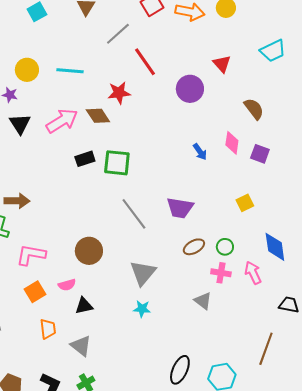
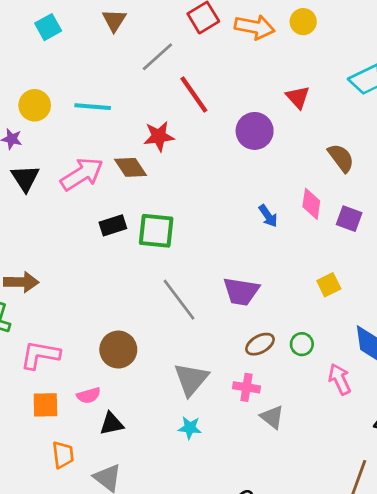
pink cross: (221, 273) -> (246, 387), moved
orange square: (35, 292) -> (45, 405), turned 30

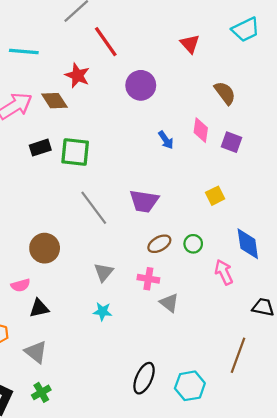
purple circle: (255, 131) -> (141, 85), moved
red star: (159, 136) -> (77, 75), turned 30
gray triangle: (191, 379) -> (104, 272), size x0.7

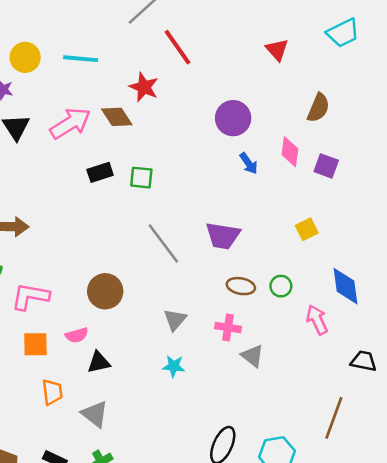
purple circle: (141, 85) -> (233, 118), moved
brown semicircle: (225, 93) -> (318, 108), turned 60
green square: (75, 152) -> (141, 178), size x0.7
brown ellipse: (159, 244) -> (241, 286), turned 40

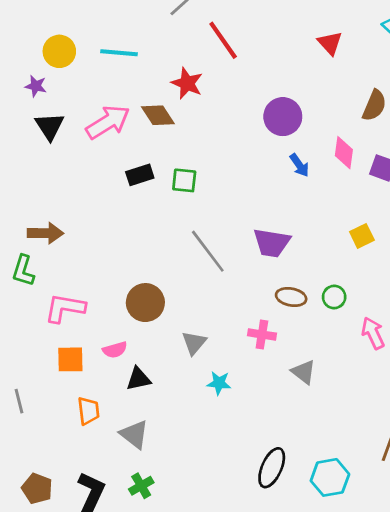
gray triangle: (175, 320) -> (194, 343), moved
pink cross: (228, 327) -> (262, 334), moved

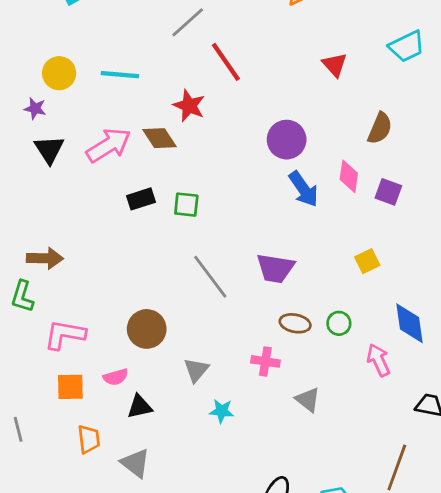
blue arrow: (299, 165) -> (304, 189), size x1.5

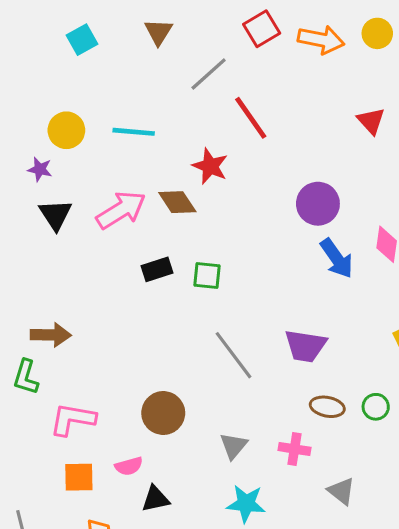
gray triangle: (196, 370) -> (234, 446), moved
cyan star: (222, 411) -> (246, 504), size x1.4

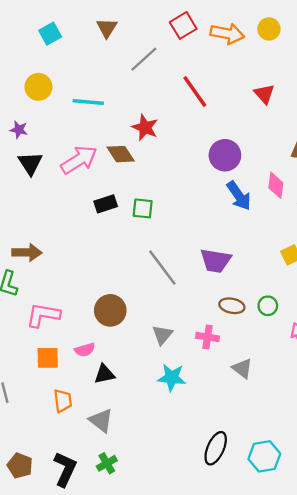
red line: (251, 118) -> (195, 92), moved
yellow circle: (66, 130) -> (38, 87), moved

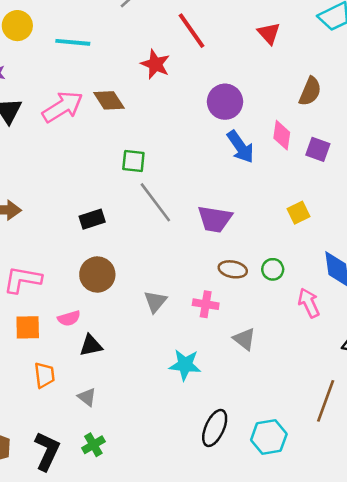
red star: (145, 127) -> (155, 64), moved
black rectangle: (106, 204) -> (92, 219), moved
gray line: (162, 268) -> (155, 202), moved
cyan star: (172, 378) -> (185, 365), moved
gray triangle: (101, 420) -> (87, 397), size x0.7

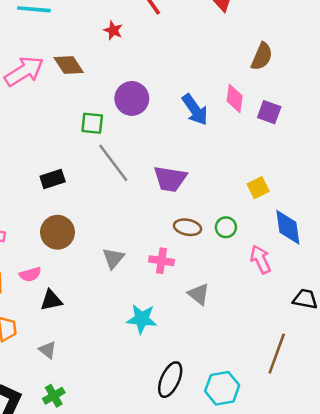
red star: (155, 64) -> (113, 30), size x0.7
purple circle: (225, 102) -> (132, 98), moved
yellow square: (299, 213) -> (258, 188), moved

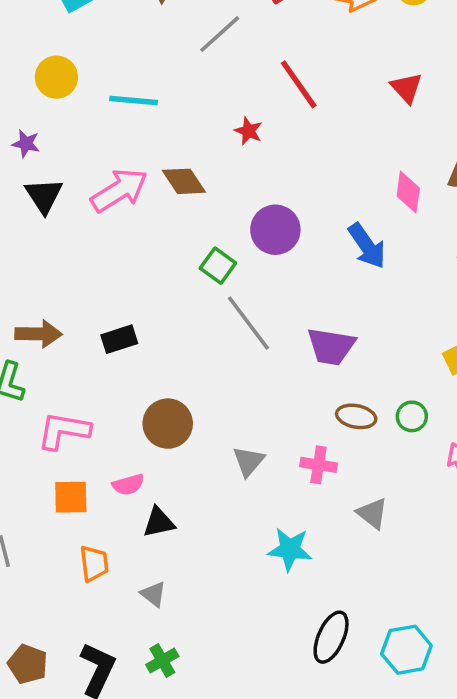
pink diamond: (235, 98) -> (408, 192), moved
green square: (92, 123) -> (218, 266), turned 30
black rectangle: (53, 179) -> (119, 339), moved

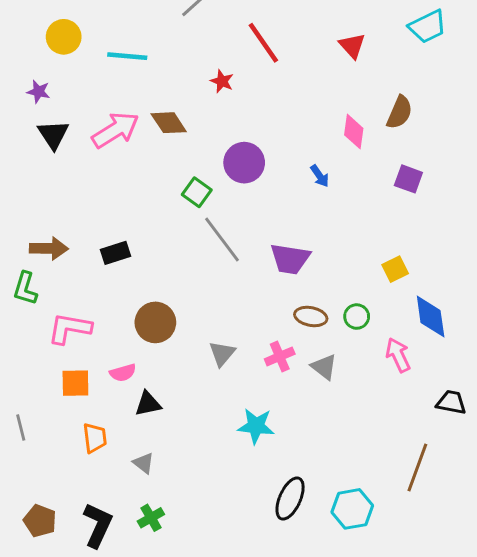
blue arrow: (367, 246) -> (320, 176), size x0.6
pink cross: (318, 465) -> (280, 356), turned -32
gray triangle: (372, 513) -> (324, 367), moved

